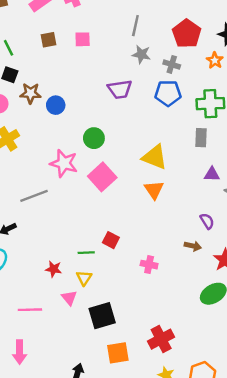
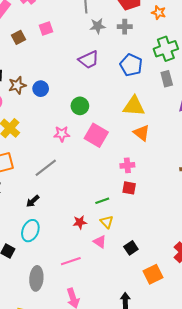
blue pentagon: (168, 93) -> (131, 65), moved, turned -30
pink star: (64, 163) -> (62, 134), size x0.7
red square: (111, 240) -> (129, 188), moved
pink cross: (149, 265) -> (127, 165), moved
black square: (102, 316) -> (131, 248), size x0.6

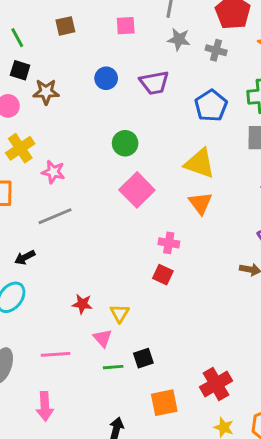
pink square: (46, 29) -> (126, 26), moved
blue circle: (41, 89) -> (106, 78), moved
pink star: (62, 134) -> (53, 172), moved
green line: (102, 201) -> (113, 367), moved

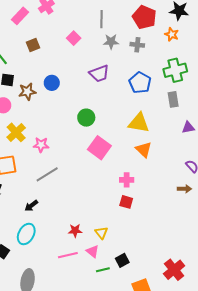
pink square: (126, 26) -> (74, 38), turned -32
blue circle: (106, 78) -> (52, 83), moved
pink line: (56, 354) -> (68, 255), moved

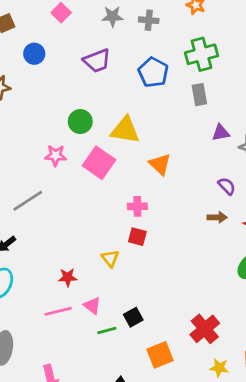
blue circle: (52, 83) -> (34, 54), moved
yellow triangle: (139, 123) -> (125, 130), moved
pink star: (41, 145) -> (56, 155), moved
yellow triangle: (101, 233) -> (110, 258), moved

